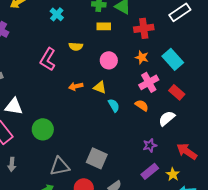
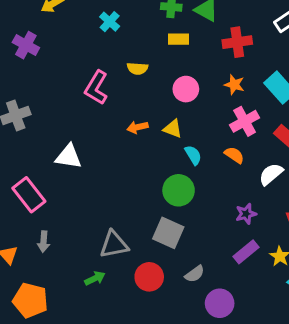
white triangle: (14, 106) -> (68, 157), moved
green circle: (43, 129) -> (179, 190), moved

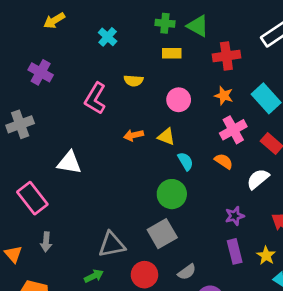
purple cross: (26, 45) -> (41, 72), moved
gray square: (168, 233) -> (162, 234), turned 36
purple rectangle: (246, 252) -> (235, 251), turned -65

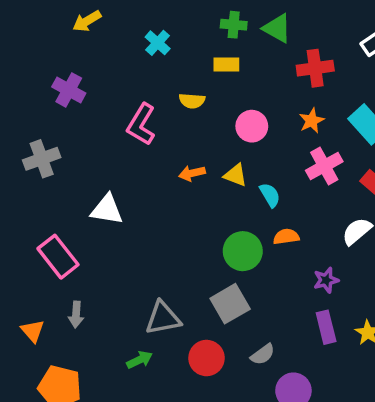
yellow rectangle: (172, 53) -> (226, 65), moved
orange star: (224, 96) -> (312, 121), turned 30
cyan semicircle: (185, 161) -> (270, 195), moved
orange semicircle: (224, 161) -> (286, 237), moved, turned -42

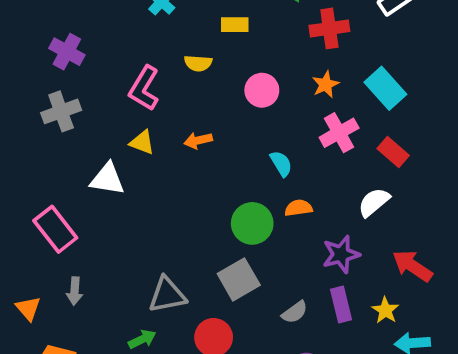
gray cross: (42, 159) -> (61, 111), moved
yellow triangle: (235, 175) -> (142, 142), moved
purple star: (326, 280) -> (341, 254), size x1.4
gray semicircle: (263, 354) -> (295, 312), moved

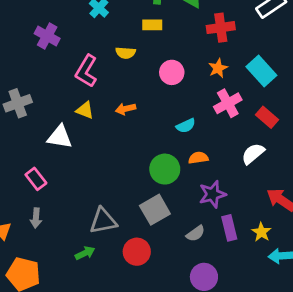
purple cross: (67, 52) -> (47, 36), moved
gray cross: (61, 111) -> (18, 103), moved
cyan semicircle: (281, 164) -> (186, 126), turned 96
pink rectangle: (55, 229) -> (36, 179), moved, size x0.7
purple star: (341, 254) -> (212, 194), moved

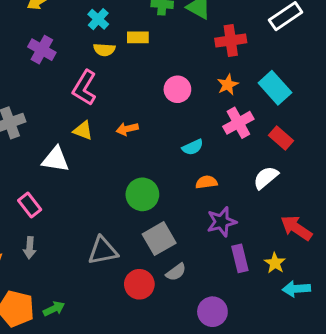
yellow rectangle: (152, 25) -> (138, 37), moved
yellow semicircle: (126, 53) -> (104, 50), moved
green circle: (165, 169) -> (142, 194), moved
gray semicircle: (196, 233) -> (176, 272), moved
green arrow: (85, 253) -> (54, 309), moved

